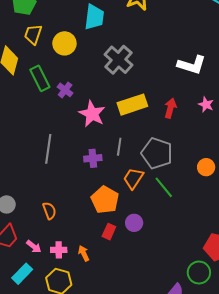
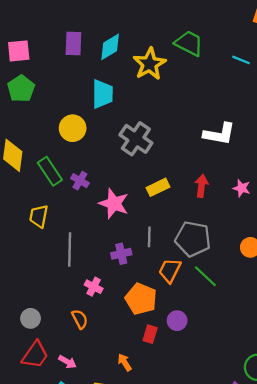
yellow trapezoid: (33, 34) -> (39, 216), moved
yellow rectangle: (132, 105) -> (158, 187), size x0.7
pink star: (206, 105) -> (242, 188), moved
pink cross: (59, 250) -> (94, 287), moved, turned 35

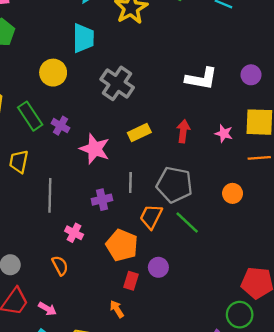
orange arrow: (125, 362) -> (117, 309), moved

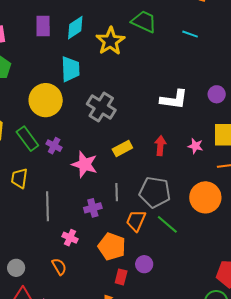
yellow circle: (53, 73) -> (46, 100), size x1.4
orange circle: (233, 193) -> (205, 197), size x1.8

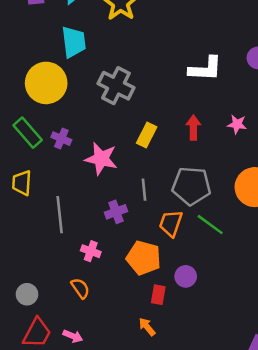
yellow rectangle: (122, 148) -> (147, 135), turned -30

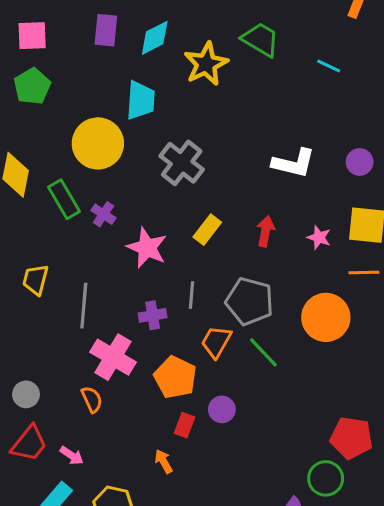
yellow trapezoid: (22, 183) -> (36, 280), moved
pink cross: (91, 251) -> (113, 357), size x1.8

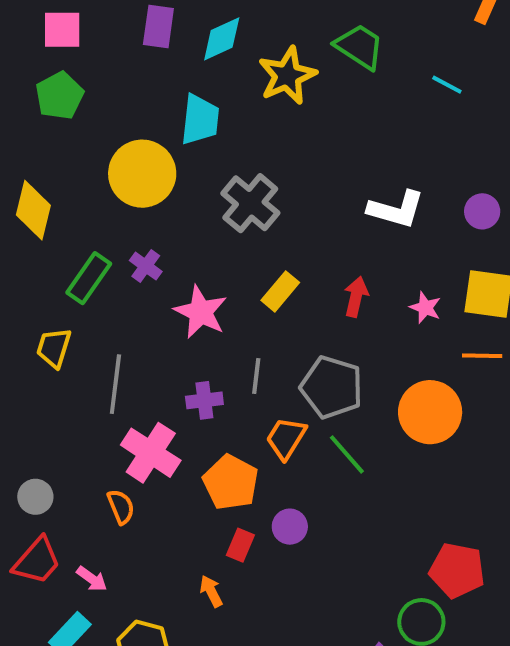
green rectangle: (64, 199) -> (89, 278), moved, turned 63

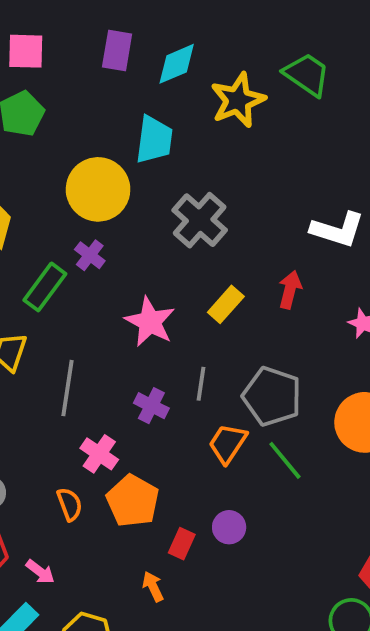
purple cross: (146, 266) -> (90, 255), moved
red arrow: (356, 297) -> (290, 290), moved
purple cross: (204, 400) -> (151, 406), turned 32
pink cross: (151, 453) -> (99, 454), size x0.7
orange pentagon: (231, 482) -> (133, 501), moved

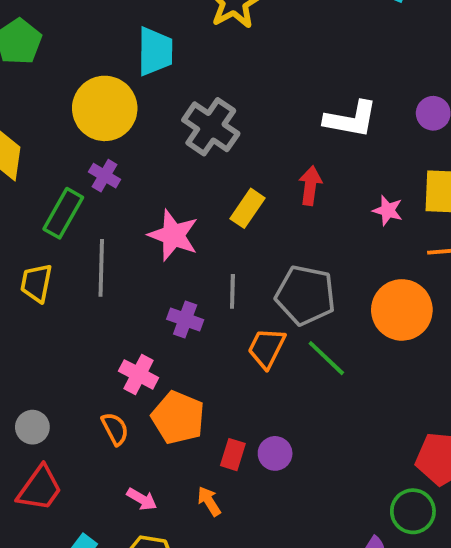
gray line: (67, 388) -> (101, 268), moved
purple circle: (229, 527) -> (275, 453), moved
pink arrow: (40, 572) -> (142, 499), moved

